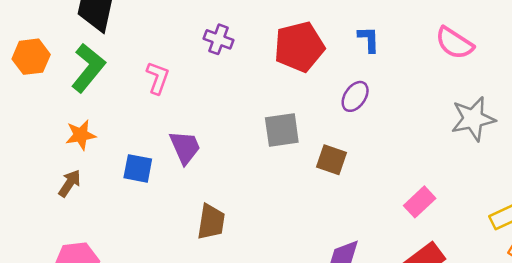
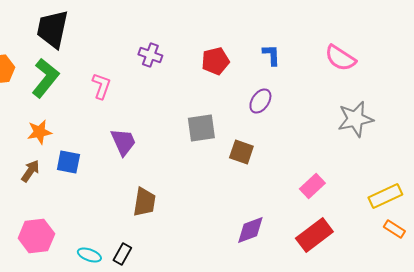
red pentagon: (299, 47) -> (215, 61), size x0.7
blue square: (138, 168) -> (68, 162), moved

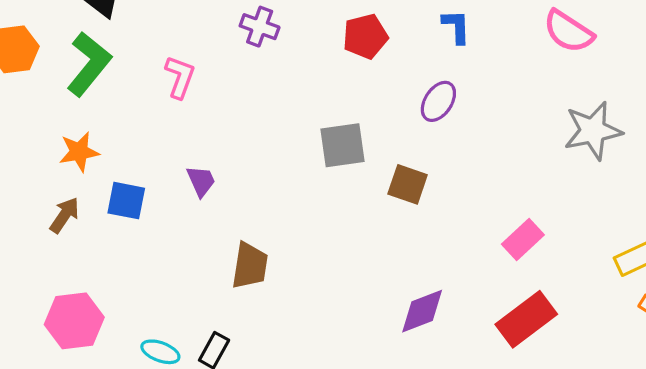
purple trapezoid: (123, 142) -> (201, 181), moved, size x0.7

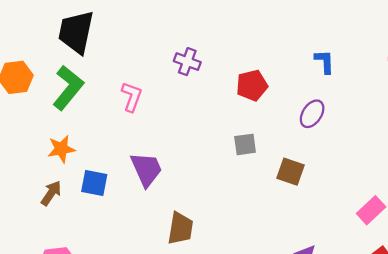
red pentagon: (365, 36) -> (252, 85), moved
gray square: (342, 145) -> (245, 144), size x0.7
purple trapezoid: (201, 181) -> (146, 169), size x1.6

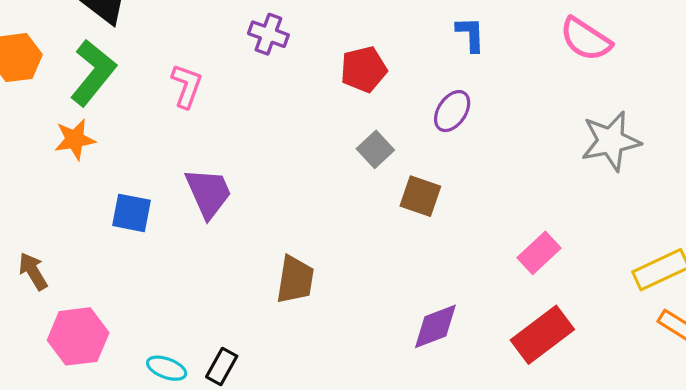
gray square: (245, 144) -> (375, 149), moved, turned -35
orange star: (61, 149) -> (75, 139), moved
brown arrow: (51, 193) -> (33, 271), moved, turned -65
brown trapezoid: (180, 228) -> (295, 280), moved

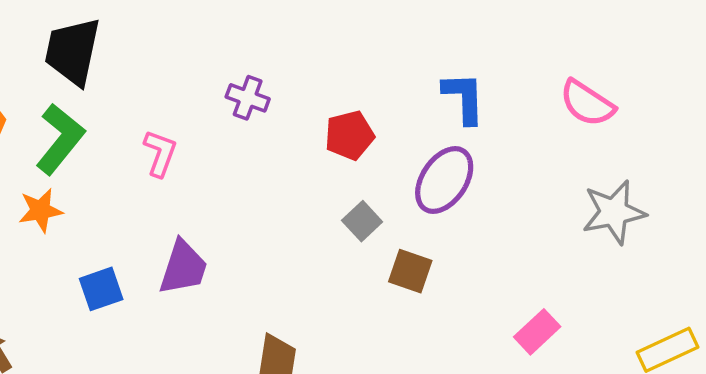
blue L-shape: (470, 34) -> (464, 98), size x1.4
purple ellipse: (452, 111) -> (444, 180), size x1.5
purple trapezoid: (208, 193) -> (183, 268), turned 42
blue square: (132, 213) -> (101, 289), turned -30

